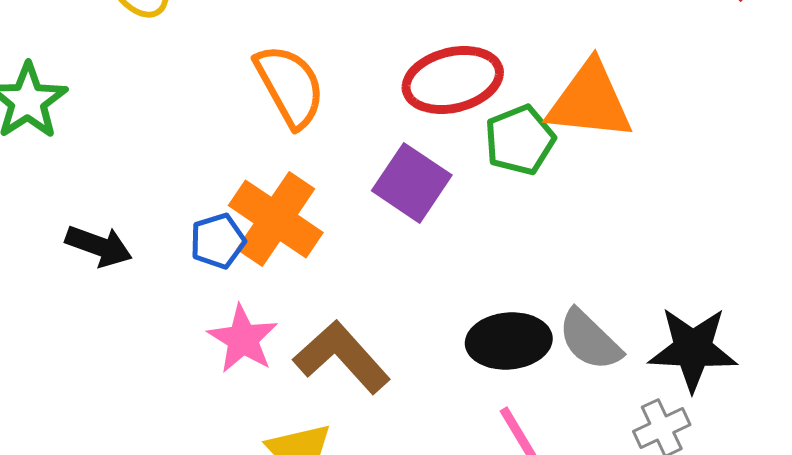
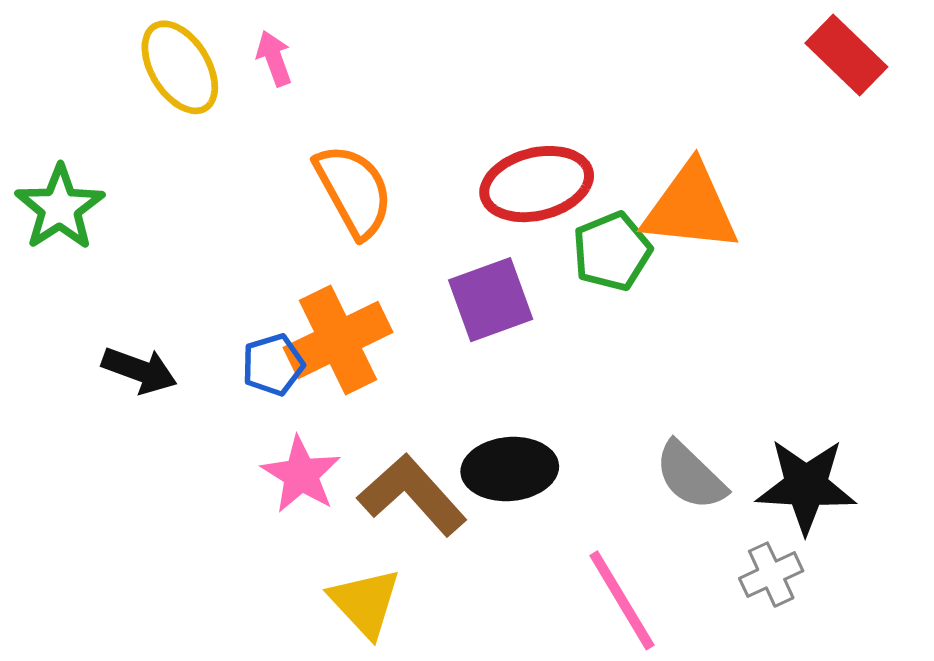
purple square: (412, 183) -> (491, 300), turned 36
orange cross: (276, 219) -> (338, 340), turned 30
black ellipse: (509, 341) -> (510, 469), moved

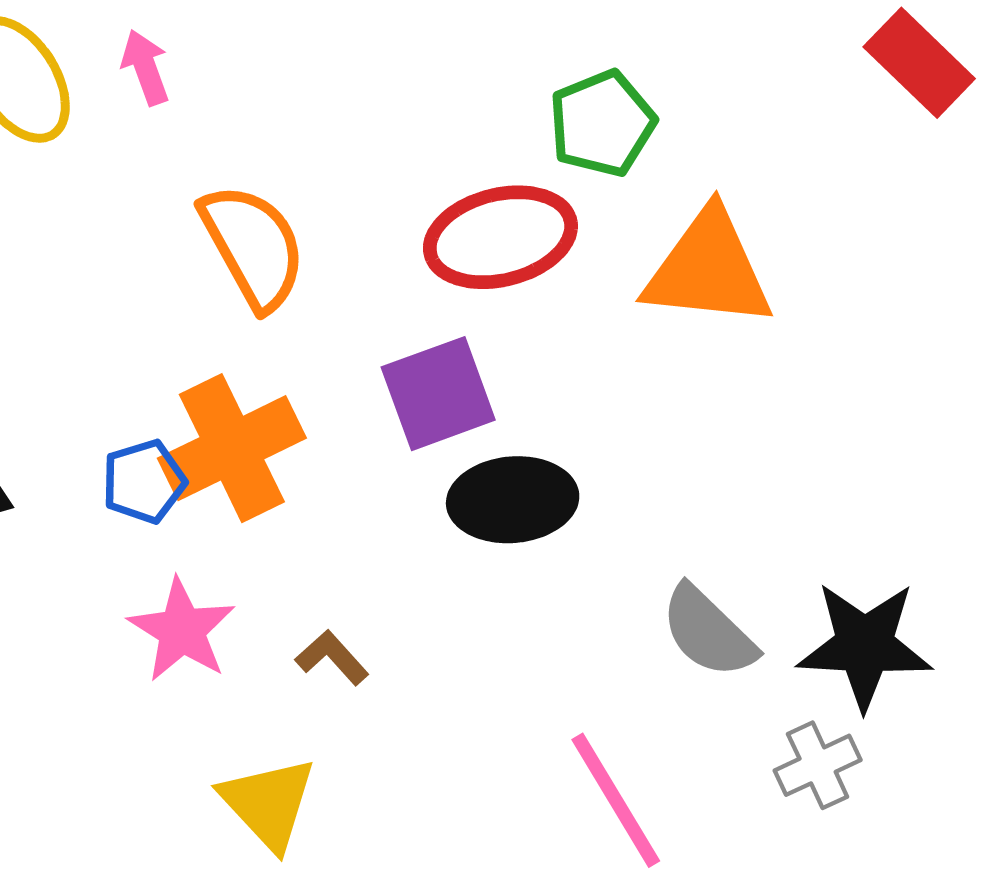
green pentagon: (612, 251) -> (602, 123), moved
black ellipse: (510, 469) -> (513, 500), moved
brown L-shape: (412, 495) -> (332, 658), size x0.5

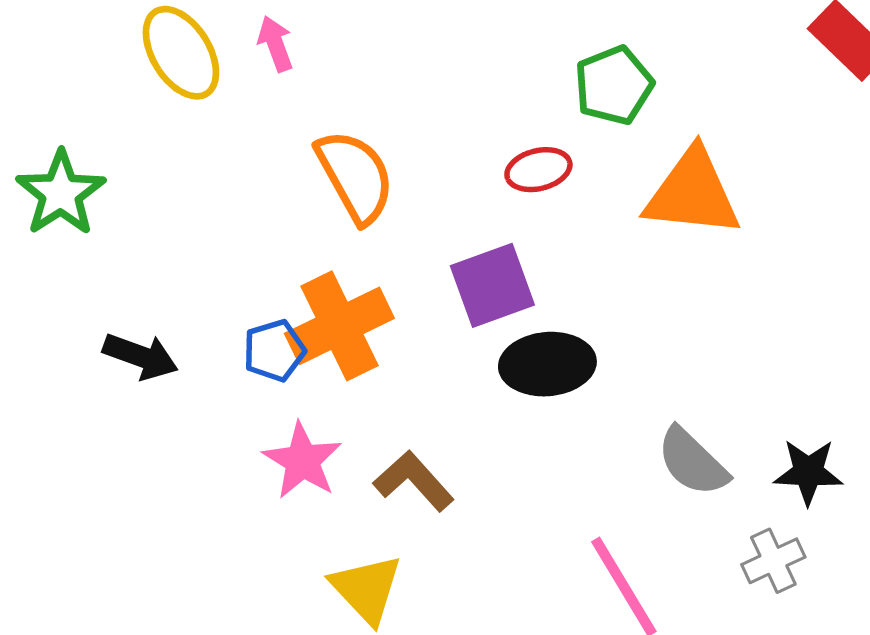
red ellipse: (500, 237) -> (538, 170), size x0.6
black star: (865, 645) -> (808, 472), size x0.7
brown L-shape: (332, 658) -> (414, 481), size x1.5

